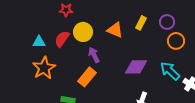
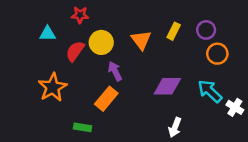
orange triangle: (115, 30) -> (141, 40), turned 30
cyan triangle: (39, 42) -> (48, 34), moved

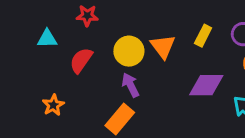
yellow circle: (101, 42) -> (129, 51), moved
purple diamond: (167, 86) -> (206, 85), moved
orange star: (53, 87) -> (53, 105), size x0.6

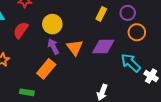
orange triangle: (163, 46) -> (75, 48), moved

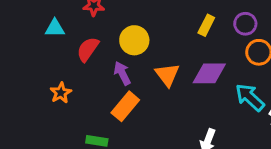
purple arrow: (53, 46) -> (122, 73), moved

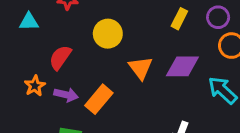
red semicircle: (88, 49) -> (60, 57), moved
purple arrow: (122, 73) -> (66, 95), moved, turned 130

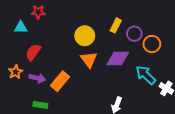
purple circle: (218, 17) -> (134, 34), moved
cyan triangle: (29, 22) -> (21, 27), moved
yellow circle: (108, 34) -> (85, 36), moved

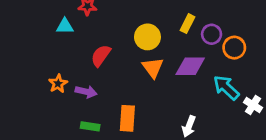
red semicircle: (33, 52) -> (101, 56), moved
orange rectangle: (60, 81) -> (127, 118), moved, turned -36

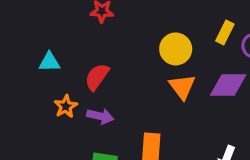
cyan triangle: (65, 26) -> (49, 62), moved
red semicircle: (101, 56) -> (97, 77), moved

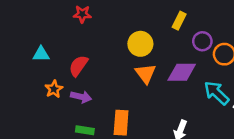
yellow rectangle: (225, 33) -> (179, 21), moved

